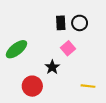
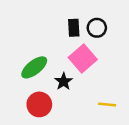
pink square: (68, 48) -> (83, 58), size x1.5
green ellipse: (16, 49) -> (34, 67), moved

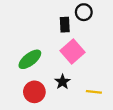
black circle: (97, 28) -> (84, 12), moved
black star: (64, 81) -> (62, 82), moved

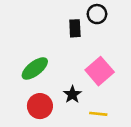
pink square: (73, 51) -> (100, 71), moved
yellow line: (94, 92) -> (98, 114), moved

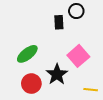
black star: (72, 94) -> (57, 74), size x1.5
yellow line: (98, 114) -> (91, 90), moved

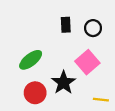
black circle: (76, 11) -> (93, 28), moved

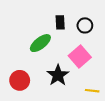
green ellipse: (31, 60) -> (40, 43), moved
red circle: (35, 93) -> (20, 80), moved

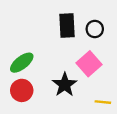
black rectangle: (60, 22) -> (67, 26), size x1.5
green ellipse: (40, 43) -> (22, 63), moved

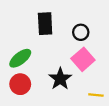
black rectangle: (67, 26) -> (45, 24), moved
black circle: (95, 29) -> (81, 32), moved

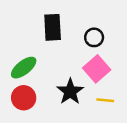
yellow line: (96, 95) -> (105, 100), moved

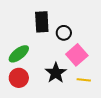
black circle: (94, 37) -> (64, 33), moved

